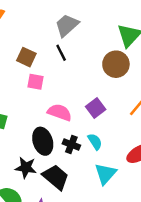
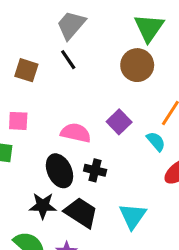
pink square: (35, 82) -> (18, 121), moved
cyan semicircle: (95, 142) -> (156, 141), moved
cyan triangle: (105, 174) -> (133, 216), moved

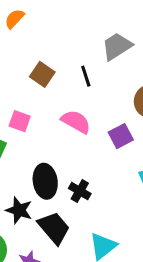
gray trapezoid: (71, 25) -> (117, 46), moved
purple square: (119, 122) -> (121, 136), moved
pink semicircle: (76, 133) -> (76, 122), moved

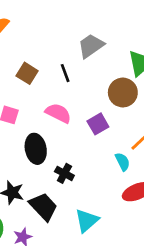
black ellipse: (45, 181) -> (36, 149), moved

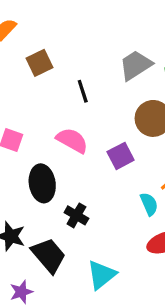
gray trapezoid: (91, 46) -> (136, 65), moved
brown square: (27, 73) -> (40, 63), moved, turned 30

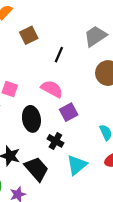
black line: (83, 91) -> (59, 55), turned 42
purple square: (121, 156) -> (69, 112), moved
cyan triangle: (102, 275) -> (77, 165), moved

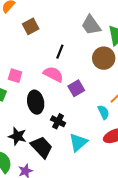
gray trapezoid: (95, 36) -> (91, 25), turned -90
black line: (59, 55) -> (60, 52), moved
purple square: (69, 112) -> (76, 88), moved

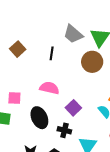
black line: (60, 52) -> (52, 53), moved
purple square: (76, 88) -> (73, 108), moved

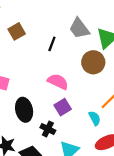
pink semicircle: (49, 88) -> (58, 82), moved

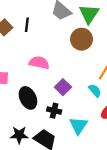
black line: (52, 44) -> (27, 25), moved
pink semicircle: (58, 82) -> (39, 63), moved

